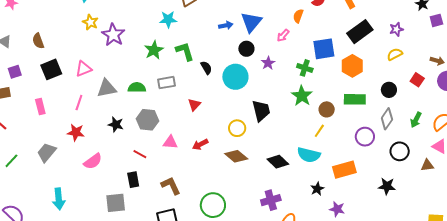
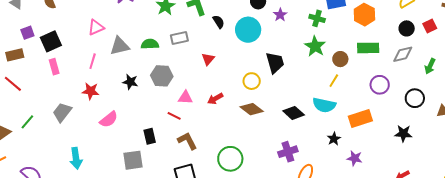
black square: (51, 69) -> (51, 41), moved
red square: (417, 80) -> (430, 26), turned 32
black circle: (389, 90) -> (407, 28), moved
gray diamond: (387, 119) -> (403, 54), moved, turned 45
red line: (140, 154) -> (174, 116), moved

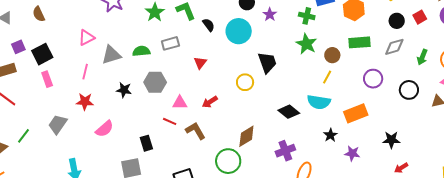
brown diamond: (252, 109) -> (246, 136), moved, turned -65
black star: (403, 133) -> (391, 140), moved
brown L-shape: (187, 141) -> (196, 131), moved

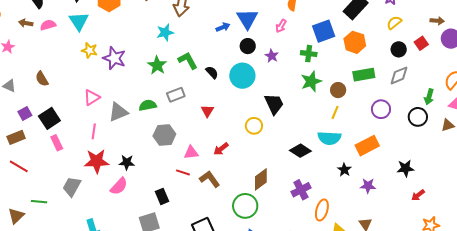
green star: (306, 44) -> (311, 81), turned 30
green arrow: (422, 57) -> (429, 97), moved
black star: (124, 90) -> (127, 162), moved
red star: (85, 102) -> (97, 161), size x1.4
green line: (23, 136) -> (39, 202), turned 63

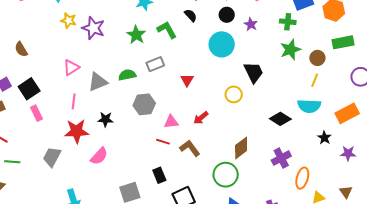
black semicircle: (212, 72) -> (191, 15), moved
black star: (127, 162) -> (105, 119), moved
black rectangle: (162, 196) -> (159, 175), moved
green line: (39, 202) -> (12, 162), moved

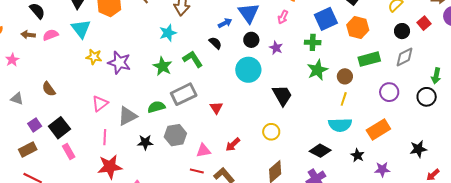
gray rectangle: (155, 64) -> (184, 94), size x1.4
yellow circle: (234, 94) -> (271, 132), moved
black star: (105, 119) -> (145, 142), moved
black diamond: (280, 119) -> (320, 151), moved

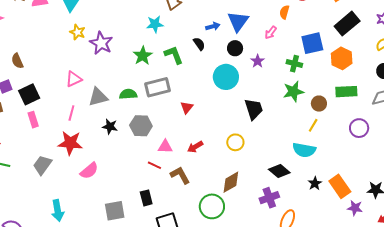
brown semicircle: (49, 89) -> (17, 61), moved
orange rectangle: (378, 129) -> (340, 186), moved, turned 75
purple star: (382, 169) -> (355, 208), moved

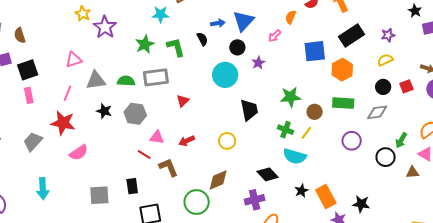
green cross: (294, 64) -> (286, 130), moved

